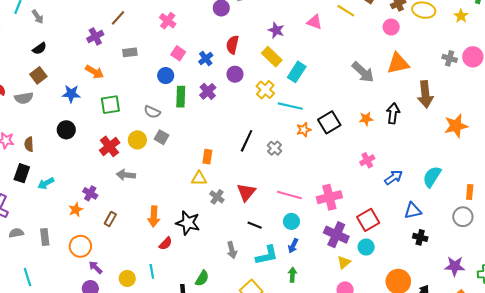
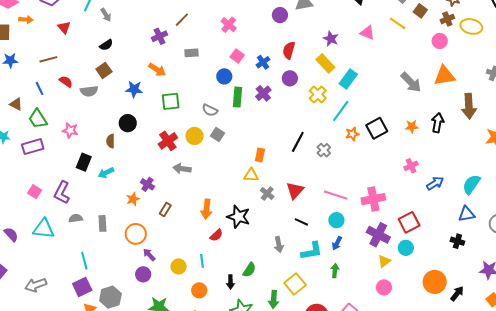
cyan line: (290, 106) -> (341, 111), turned -70
brown semicircle: (29, 144) -> (111, 141), moved
blue triangle: (413, 211) -> (467, 214), moved

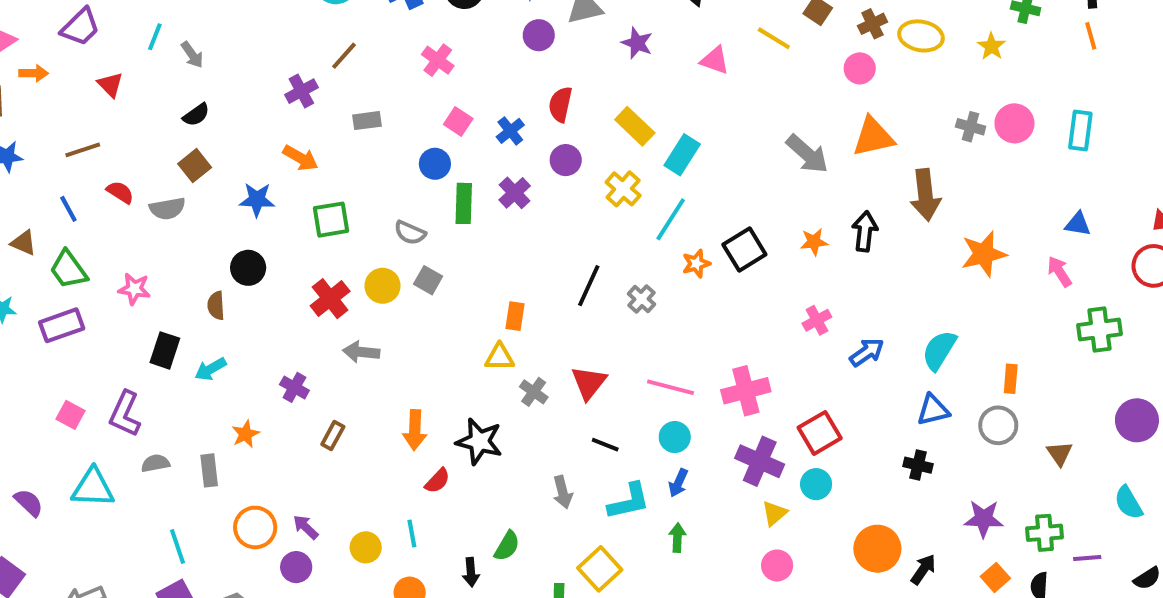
purple star: (331, 39) -> (637, 43), moved
orange star: (133, 199) -> (246, 434), moved
orange circle: (136, 234) -> (255, 527), moved

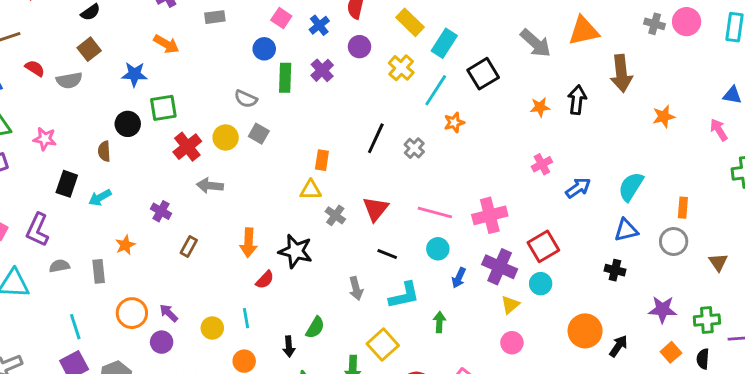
green square: (331, 220) -> (163, 108), moved
black square: (744, 249) -> (483, 74), moved
orange star: (984, 254) -> (664, 117), size x0.7
blue arrow: (678, 483) -> (459, 278), moved

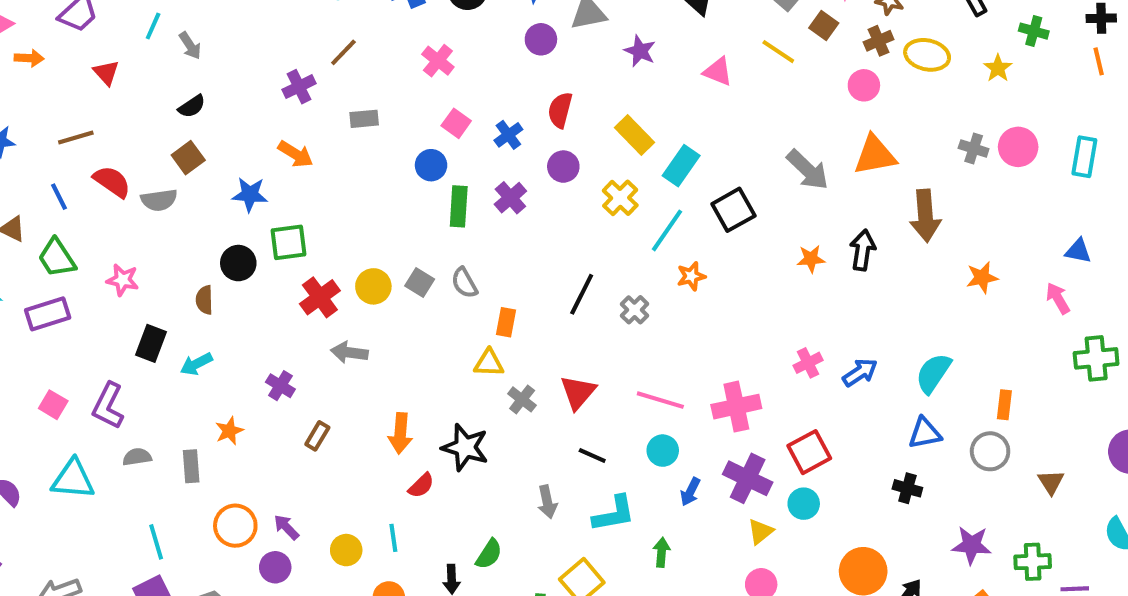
red semicircle: (35, 68) -> (112, 182), size x1.4
gray semicircle: (246, 99) -> (464, 283), moved, turned 35
pink cross: (542, 164) -> (808, 363), moved

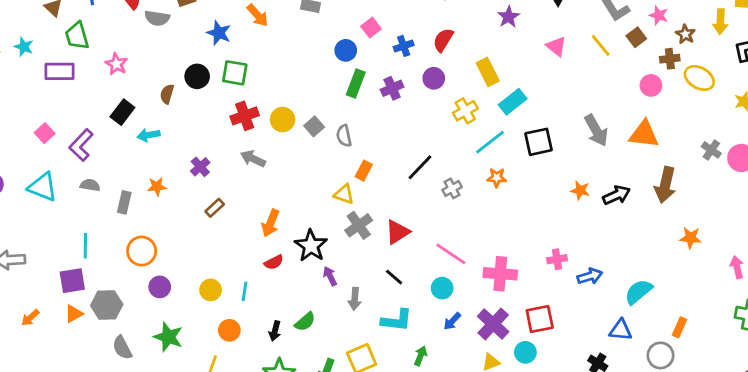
black arrow: (863, 250) -> (616, 195), turned 40
gray cross: (522, 399) -> (359, 225), size x1.4
purple arrow: (286, 527) -> (330, 276), moved

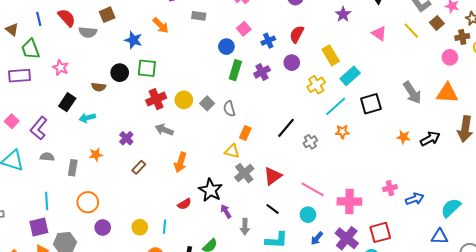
brown semicircle: (167, 94) -> (99, 87), turned -96
orange arrow: (271, 223) -> (180, 162), moved

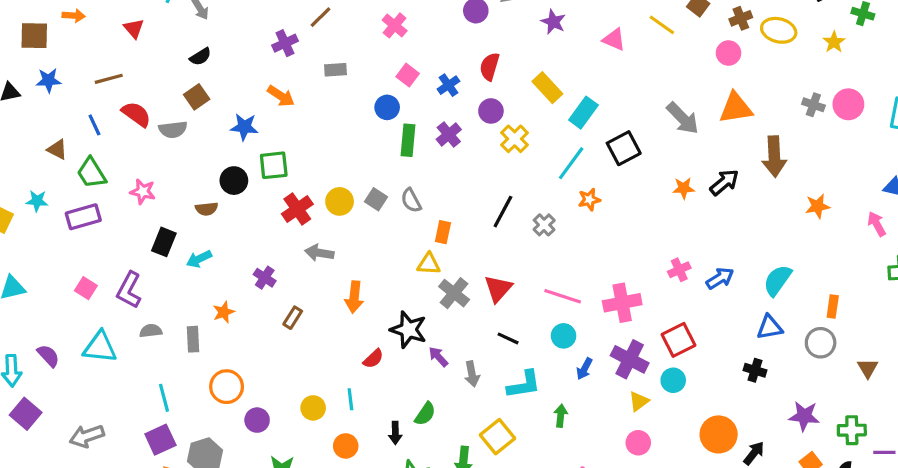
yellow cross: (316, 85) -> (515, 139), moved

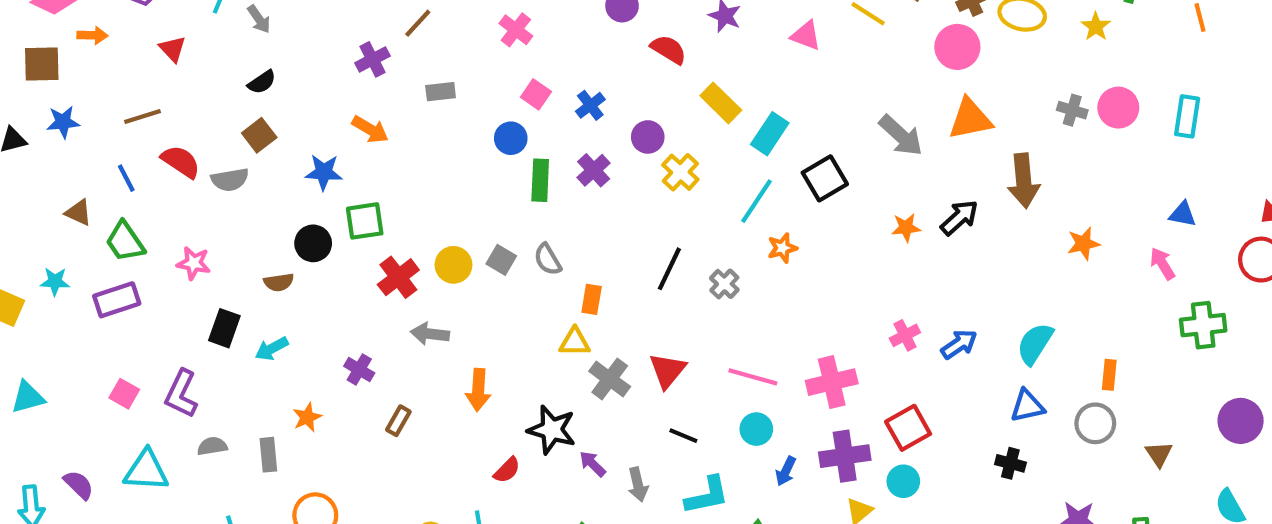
pink circle: (728, 53) -> (957, 47), size x1.4
red semicircle: (490, 67) -> (669, 49), moved, turned 108
purple cross: (630, 359) -> (845, 456), turned -33

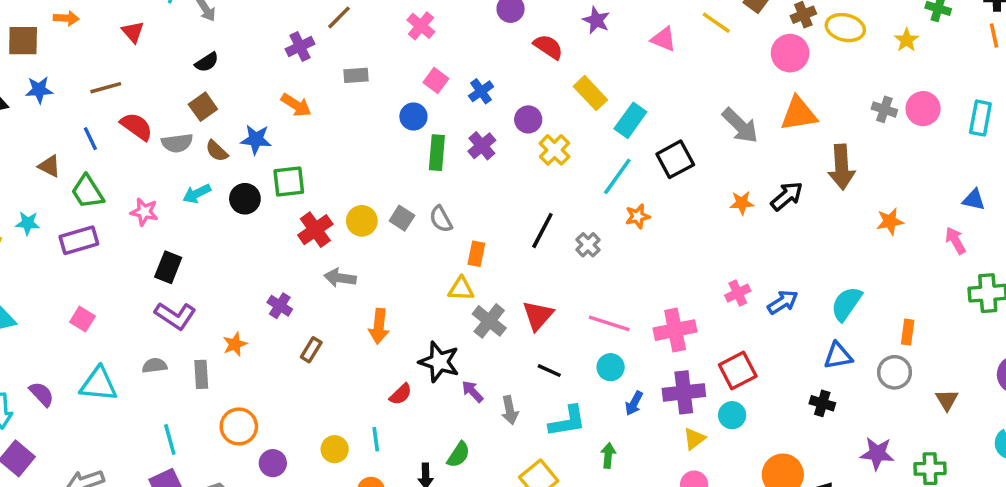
brown semicircle: (279, 282) -> (217, 151), moved, turned 50
cyan arrow: (272, 349) -> (197, 194), moved
purple L-shape: (181, 394) -> (175, 316), moved, turned -84

